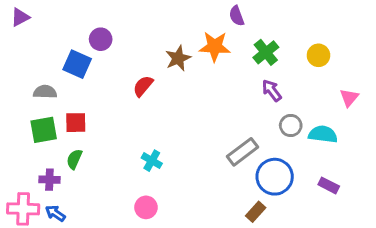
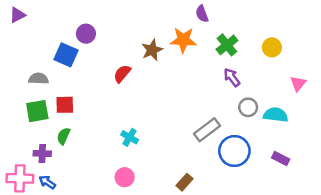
brown rectangle: (256, 212) -> (185, 182), moved

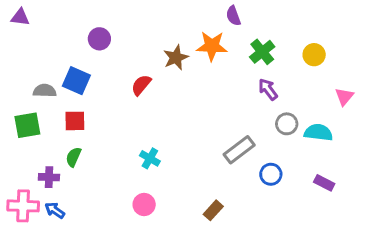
purple triangle: (17, 15) -> (20, 17), turned 35
blue square: (66, 55) -> (76, 81), moved
green square: (37, 111) -> (27, 125), moved
blue circle: (234, 151) -> (271, 174), size x0.6

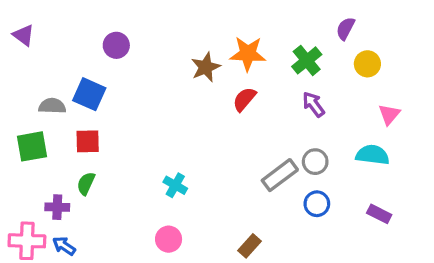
purple semicircle: (233, 16) -> (346, 28), moved, turned 48
purple triangle: (20, 17) -> (24, 35), moved, turned 30
red semicircle: (141, 85) -> (244, 99), moved
pink triangle: (344, 96) -> (389, 114), moved
gray circle: (287, 124) -> (315, 162), moved

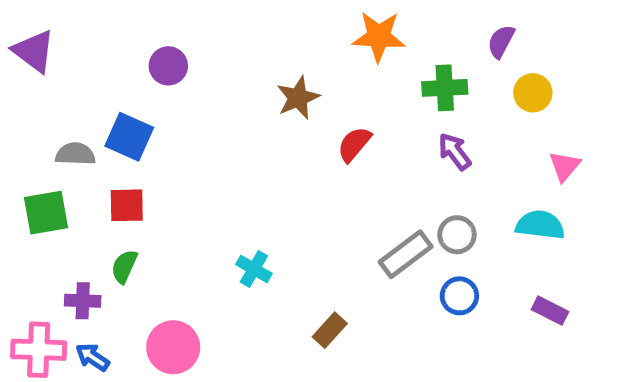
purple triangle: (24, 35) -> (34, 51), size x1.4
orange star: (248, 54) -> (379, 37), moved
green cross: (307, 60) -> (445, 88), turned 36
pink circle: (169, 239) -> (173, 347), moved, size x1.4
brown rectangle: (249, 246) -> (330, 330), moved

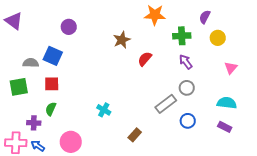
cyan semicircle: (540, 225) -> (227, 103), moved
gray circle: (457, 235) -> (187, 88), moved

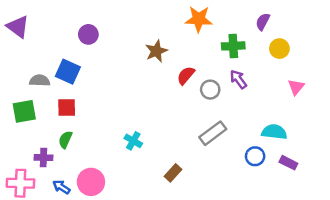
gray circle: (187, 88) -> (210, 90), moved
cyan semicircle: (227, 103) -> (274, 132), moved
blue circle: (188, 121) -> (255, 156), moved
blue arrow: (38, 146) -> (61, 187), moved

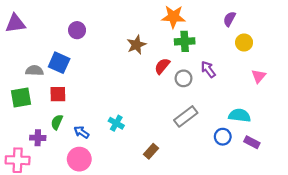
purple triangle: (18, 27) -> (15, 23), turned -45
green cross: (233, 46) -> (185, 41), moved
blue arrow: (61, 187) -> (81, 132), moved

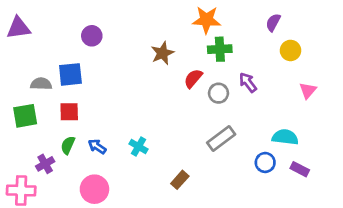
blue square: (59, 63) -> (70, 74), turned -30
blue arrow: (81, 132) -> (97, 146), moved
purple cross: (38, 138) -> (45, 164), turned -32

